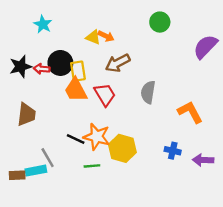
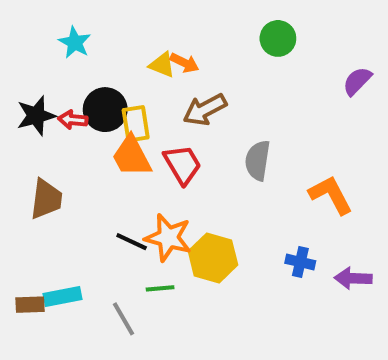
purple semicircle: (205, 47) -> (357, 81), size x0.7
gray line: (48, 158) -> (123, 319), moved

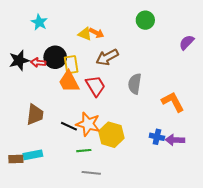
brown trapezoid: (46, 199) -> (35, 115), moved
purple arrow: (353, 278) -> (175, 140), moved
gray line: (123, 319) -> (91, 173), moved, turned -54

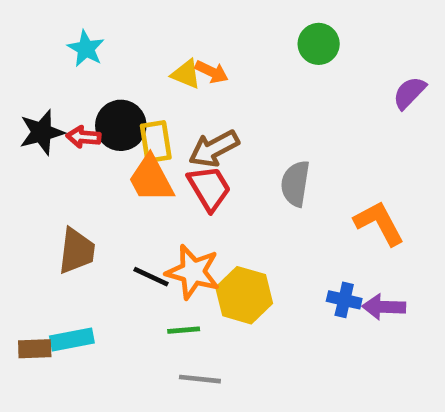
brown arrow: (107, 57) -> (214, 149), moved

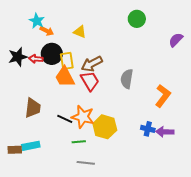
orange arrow: (212, 72) -> (47, 31), moved
orange L-shape: (379, 223) -> (163, 96), turned 65

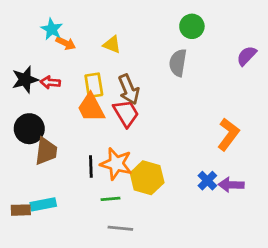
black circle: (52, 54) -> (29, 129), moved
brown arrow: (92, 64) -> (129, 89), turned -85
gray semicircle: (127, 79) -> (178, 63), moved
black line: (65, 119) -> (91, 167), turned 63
blue cross: (148, 129) -> (207, 181), turned 32

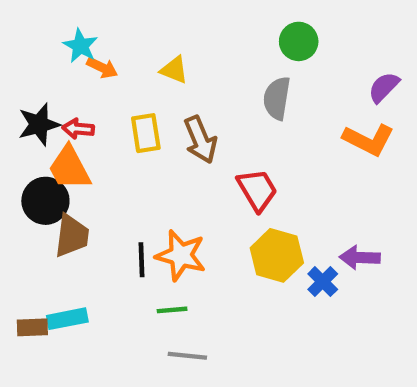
orange trapezoid: (91, 108) -> (69, 168), moved
red trapezoid: (126, 113) -> (257, 190), moved
orange L-shape: (228, 134) -> (368, 140), moved, turned 80
yellow hexagon: (147, 178) -> (277, 255), moved
purple arrow: (231, 185) -> (360, 258), moved

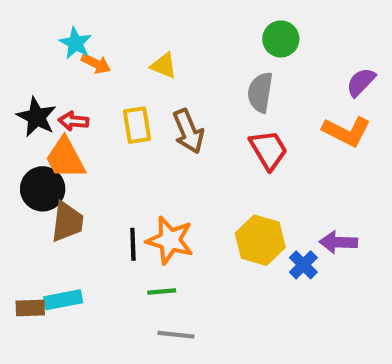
black star: (39, 124) -> (36, 117), turned -30
red trapezoid: (257, 190) -> (268, 150), moved

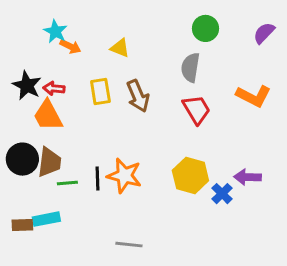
purple semicircle: (361, 82) -> (264, 33), moved
black circle: (43, 189) -> (22, 159), moved
green line: (162, 292) -> (67, 183), moved

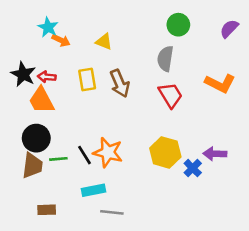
black circle: (22, 159) -> (36, 138), moved
brown trapezoid: (49, 162) -> (32, 165), moved
black line: (97, 179) -> (84, 155), turned -30
cyan rectangle: (46, 219) -> (94, 190), moved
brown rectangle: (22, 225) -> (47, 210), moved

